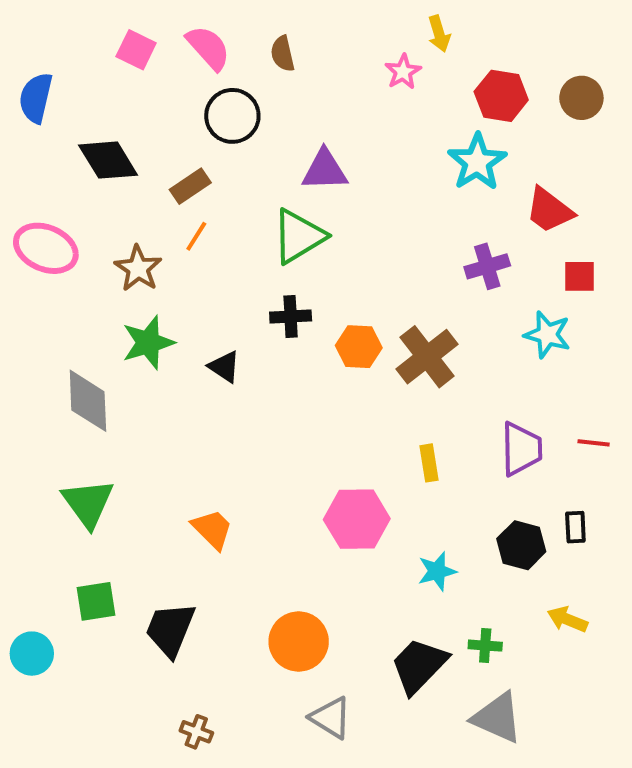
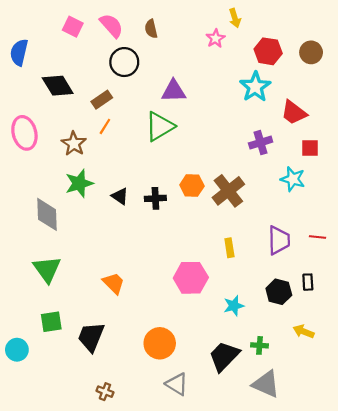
pink ellipse: (46, 248) -> (24, 133), turned 52
black cross: (291, 317) -> (155, 198), moved

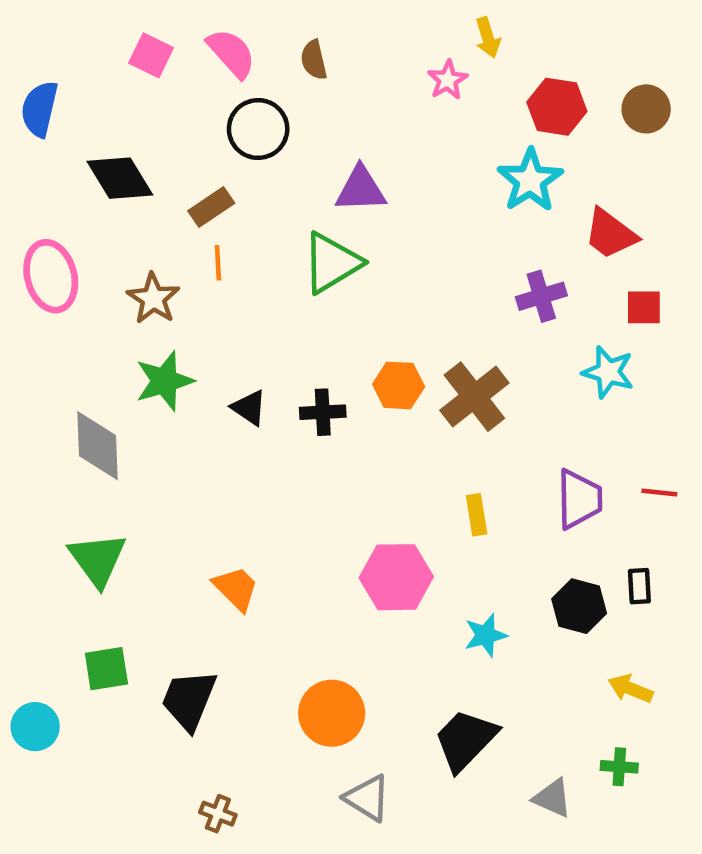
orange line: (105, 126) -> (218, 263), turned -35
green cross: (260, 345) -> (619, 767), moved
gray triangle: (266, 384) -> (552, 798), size x0.7

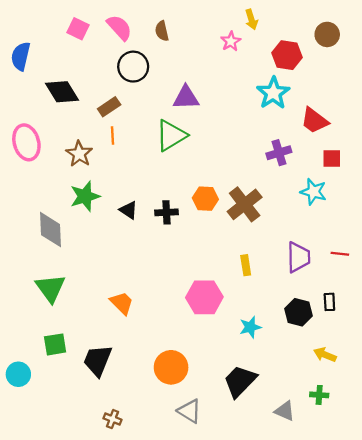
brown circle: (646, 109) -> (327, 34), moved

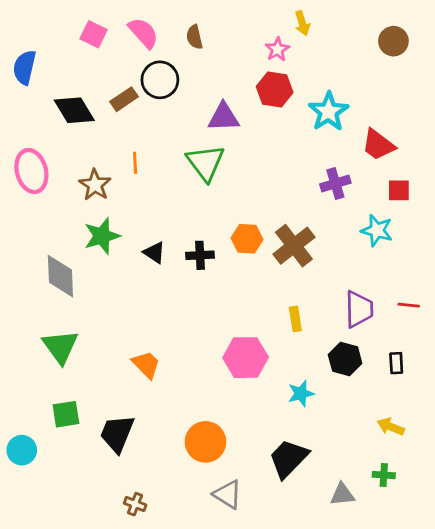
red hexagon: (287, 55) -> (275, 90), moved
brown rectangle: (109, 107) -> (124, 99), moved
green triangle: (171, 135) -> (206, 163), turned -36
black hexagon: (298, 312) -> (345, 359), moved
gray triangle: (285, 411) -> (342, 494), turned -30

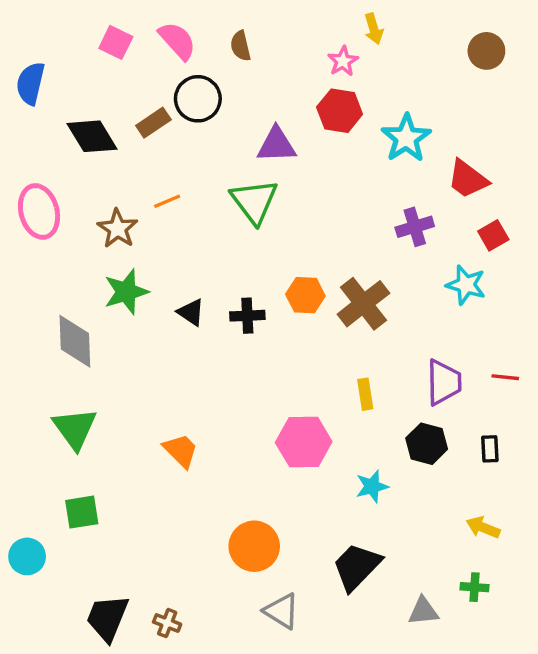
orange line: (135, 163) -> (167, 201), turned 70
red square: (399, 190) -> (493, 235), turned -30
black trapezoid: (117, 434) -> (107, 618), moved

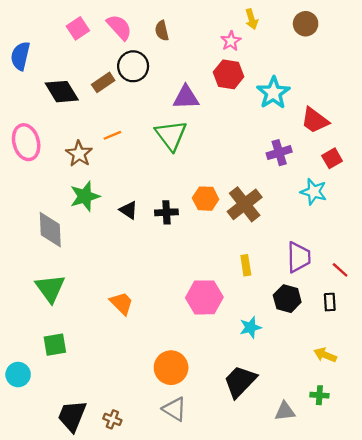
pink square: (116, 42) -> (78, 28), turned 30
brown circle: (486, 51) -> (306, 24), moved
red line: (505, 377) -> (340, 270), moved, turned 36
gray triangle: (282, 611) -> (174, 409), moved

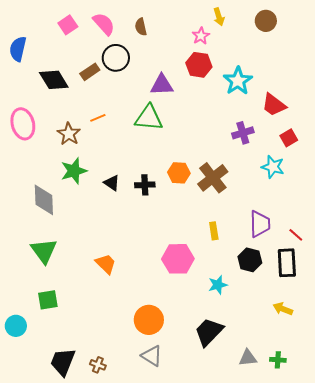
green triangle: (171, 135) -> (149, 118), turned -48
black rectangle: (330, 302) -> (287, 263), size x1.8
green cross: (319, 395) -> (278, 360), moved

